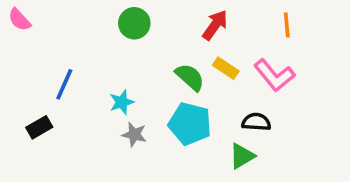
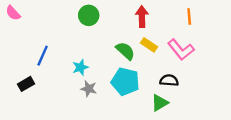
red arrow: (215, 25) -> (142, 17), turned -36

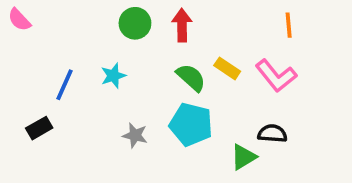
red arrow: (142, 17) -> (182, 25), moved
cyan star: (80, 67) -> (113, 76), moved
black semicircle: (169, 80) -> (272, 134), moved

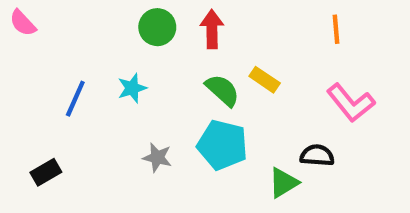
pink L-shape: (276, 76) -> (351, 103), moved
black rectangle: (39, 128) -> (46, 172), moved

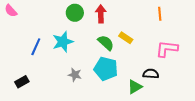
cyan star: (132, 88) -> (63, 42), size x1.5
pink L-shape: (351, 103) -> (167, 49), turned 135

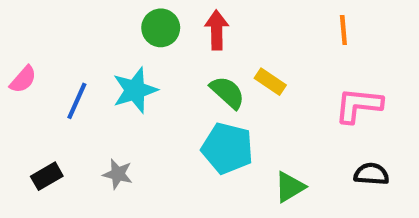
pink semicircle: (11, 11) -> (23, 79), moved, turned -96
black semicircle: (151, 74) -> (371, 174), moved
gray star: (75, 75) -> (118, 174), moved

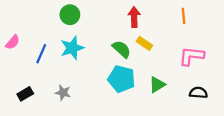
green circle: (161, 28) -> (70, 15), moved
red arrow: (217, 30) -> (134, 17), moved
green triangle: (290, 187) -> (157, 85), moved

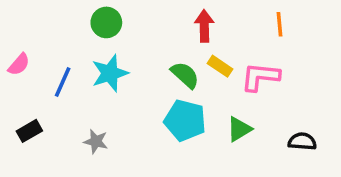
pink L-shape: (191, 56) -> (260, 77), moved
black rectangle: (25, 94) -> (29, 131), moved

